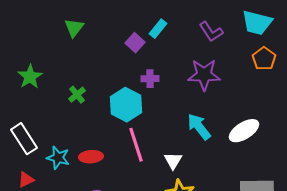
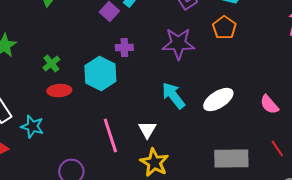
orange pentagon: (264, 59) -> (224, 28), moved
pink line: (136, 145) -> (110, 136), moved
red ellipse: (91, 157) -> (59, 91), moved

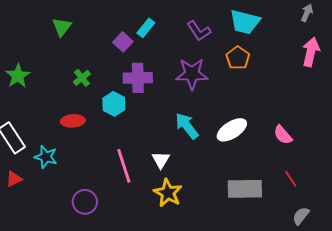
purple cross: (124, 48) -> (138, 78), size x1.6
green cross: (51, 64) -> (82, 78), moved
cyan hexagon: (100, 74) -> (114, 104), size x0.7

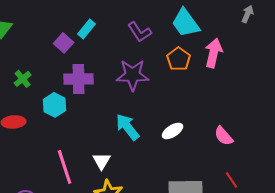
cyan trapezoid: (245, 22) -> (186, 23), turned 40
pink arrow: (311, 52) -> (214, 53), moved
white ellipse: (232, 130) -> (173, 131), size x0.7

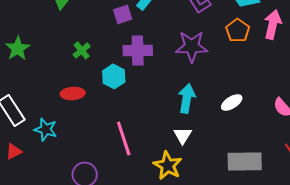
purple square: (64, 43) -> (123, 14), turned 30
cyan arrow: (128, 127) -> (187, 98), turned 48
white triangle: (102, 161) -> (183, 135), moved

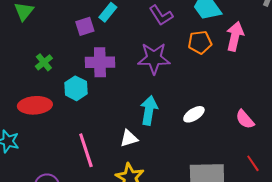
orange pentagon: (238, 30) -> (200, 42), turned 30
red ellipse: (73, 93) -> (35, 105), size x1.4
white triangle: (183, 135) -> (129, 138), moved, turned 42

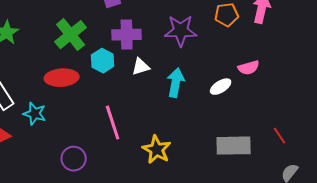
green cross: (44, 62) -> (71, 35), size x1.8
pink semicircle: (245, 119) -> (249, 68), moved, turned -65
white triangle: (129, 138) -> (141, 67), moved

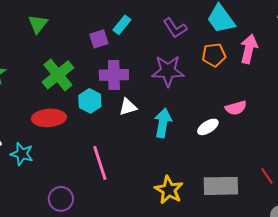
yellow star: (157, 150) -> (169, 190), moved

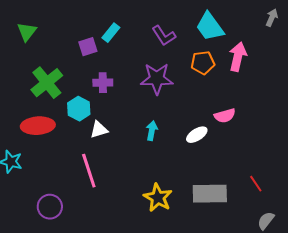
purple cross: (114, 75) -> (103, 83), size x0.7
white triangle: (128, 107) -> (99, 130), moved
cyan arrow: (163, 123) -> (152, 131), size x0.7

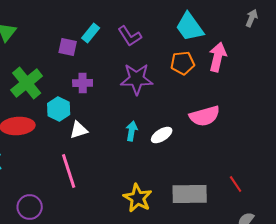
purple L-shape: (164, 36) -> (130, 36), moved
purple square: (88, 47) -> (68, 47), turned 30
pink semicircle: (225, 116) -> (205, 116), size x1.4
white ellipse: (197, 135) -> (162, 135), moved

